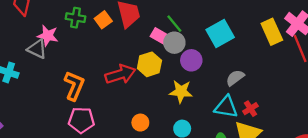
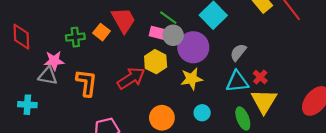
purple circle: (191, 60) -> (193, 47), size x1.5
orange L-shape: (74, 86) -> (87, 83), moved
orange circle: (140, 123) -> (162, 118), size x1.5

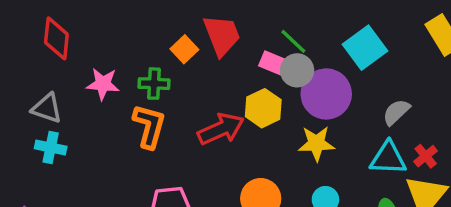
green cross: (75, 37) -> (154, 84), moved
gray triangle: (48, 76) -> (47, 108), moved

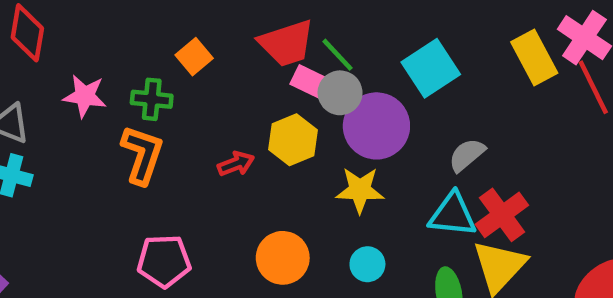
red trapezoid: (222, 35) -> (286, 43), moved, turned 90
red arrow: (221, 129) -> (236, 164), size x0.6
red cross: (426, 156) -> (502, 215), size x1.6

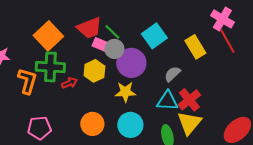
orange square: (194, 57) -> (48, 36), size x1.8
yellow rectangle: (534, 58) -> (195, 47), moved
green cross: (152, 99) -> (50, 67), moved, size x1.6
cyan circle: (367, 264) -> (130, 125), size x1.6

